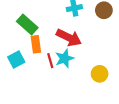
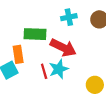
green rectangle: (27, 25) -> (35, 34), moved, turned -40
orange rectangle: (36, 44) -> (18, 54), moved

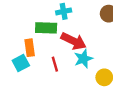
cyan cross: (69, 17) -> (64, 11), moved
cyan star: (59, 69) -> (83, 59), moved

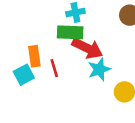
green rectangle: (46, 28) -> (70, 32), moved
red line: (55, 64) -> (54, 68), moved

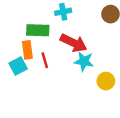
green rectangle: (70, 32) -> (38, 30), moved
cyan star: (99, 69) -> (84, 61), turned 30

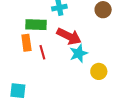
cyan star: (84, 61) -> (79, 53), turned -30
cyan square: (18, 66) -> (18, 91), moved, turned 35

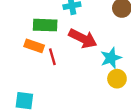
orange rectangle: (26, 43) -> (34, 46), turned -63
cyan star: (79, 53) -> (111, 58), moved

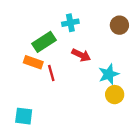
green rectangle: (45, 25) -> (44, 42), turned -35
red arrow: (83, 38) -> (81, 55), size x0.7

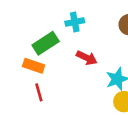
red line: (51, 73) -> (39, 92), moved

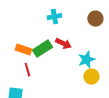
green rectangle: (46, 43) -> (42, 49), moved

